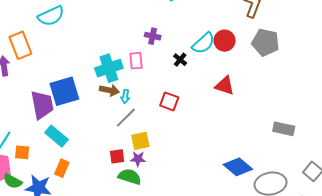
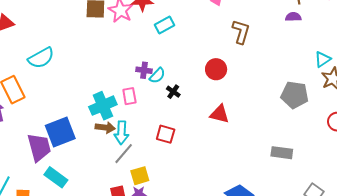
gray pentagon: (265, 42) -> (295, 95), moved
cyan semicircle: (203, 43) -> (157, 76), moved, size x0.7
cyan arrow: (125, 97) -> (121, 133), size x1.6

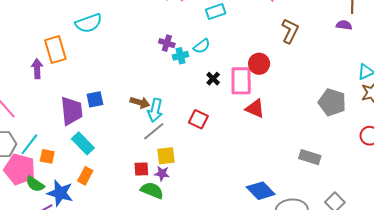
purple cross: (144, 70) -> (167, 43), moved
cyan semicircle: (157, 76) -> (202, 46), moved
pink rectangle: (129, 96) -> (241, 81), moved, size x1.6
cyan cross: (103, 106) -> (180, 56), moved, size x0.6
blue square: (60, 132) -> (95, 99), size x0.6

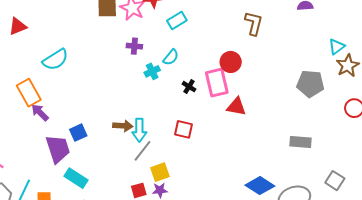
purple cross: (167, 43) -> (134, 46), moved
purple arrow: (37, 69) -> (40, 113), moved, turned -30

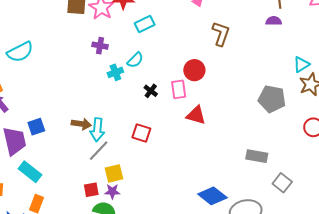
pink rectangle: (217, 83) -> (179, 89), size x0.7
gray square: (335, 181) -> (282, 183), moved

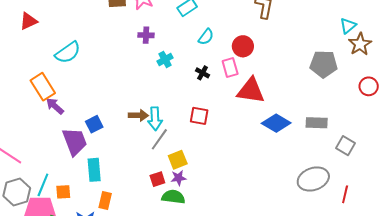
cyan semicircle: (135, 60) -> (206, 37), moved
red triangle: (196, 115) -> (251, 91), size x1.4
cyan rectangle: (30, 172) -> (94, 170), turned 55
blue diamond: (212, 196) -> (276, 123), moved

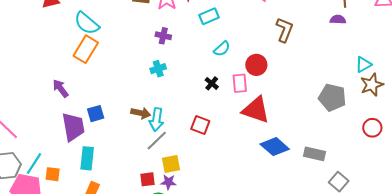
cyan semicircle: (68, 52) -> (87, 23), moved, turned 64
cyan cross: (165, 60) -> (158, 69), moved
orange rectangle: (43, 87) -> (86, 49), moved, turned 52

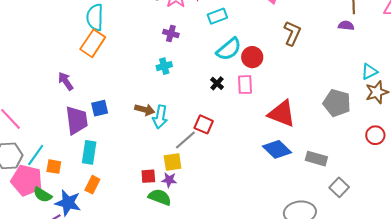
cyan semicircle: (87, 23) -> (95, 17), turned 48
cyan semicircle: (222, 49) -> (229, 49), size x1.5
red circle: (256, 65) -> (252, 57), moved
red triangle: (256, 110) -> (282, 114), moved
gray line: (157, 141) -> (185, 140), moved

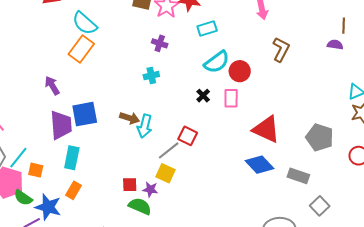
cyan semicircle: (95, 17) -> (85, 23), turned -52
gray pentagon: (337, 103) -> (320, 137), moved
blue square: (100, 108) -> (85, 114), size x1.5
yellow square: (173, 162) -> (166, 173), moved, turned 30

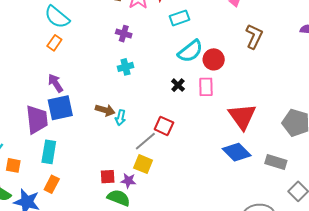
purple cross: (160, 43) -> (124, 34), moved
orange rectangle: (81, 49) -> (54, 43), size x0.6
purple arrow: (52, 86) -> (56, 83), moved
cyan arrow: (145, 126) -> (120, 118), size x0.7
red triangle: (266, 129) -> (242, 117), turned 32

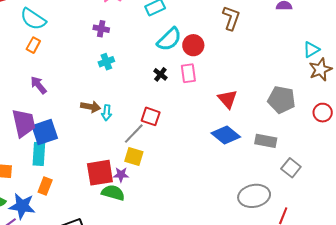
blue square: (60, 108) -> (45, 132), moved
red triangle: (242, 117) -> (228, 99), size x0.7
red square: (108, 177) -> (100, 173), size x1.8

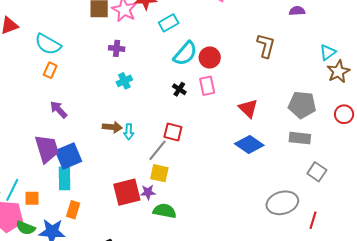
brown L-shape: (231, 18) -> (266, 46), moved
gray rectangle: (266, 141) -> (300, 138), moved
green semicircle: (113, 193) -> (165, 211), moved

